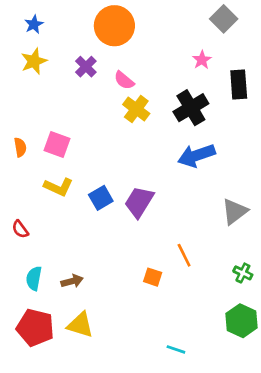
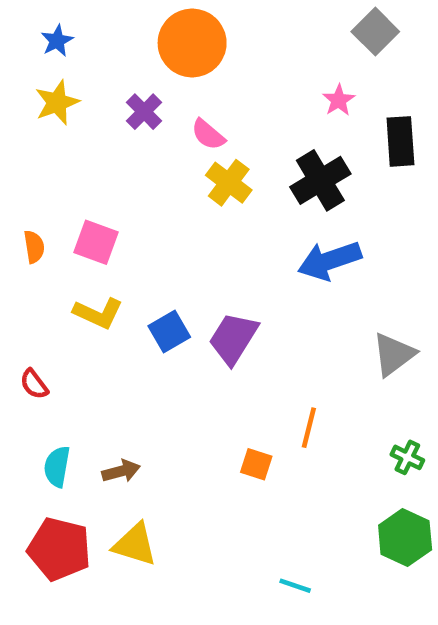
orange line: (184, 255) -> (309, 428), turned 40

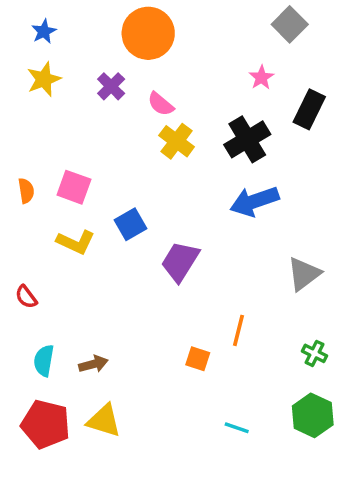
black rectangle: (400, 141) -> (309, 109), turned 30
blue square: (169, 331) -> (131, 224), moved
cyan line: (295, 586) -> (237, 428), moved

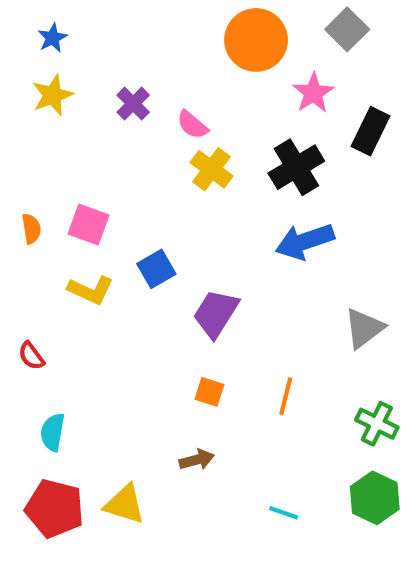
orange circle: (148, 33) -> (256, 40), moved
pink star: (261, 77) -> (313, 93), size x1.4
green cross: (315, 353) -> (377, 424), size x1.4
orange square: (198, 359) -> (209, 392), moved
brown arrow: (93, 364) -> (197, 460), moved

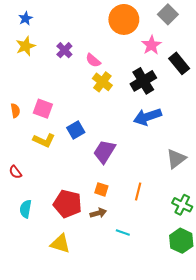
black rectangle: (371, 131) -> (179, 63), turned -65
brown arrow: (197, 460) -> (98, 213), moved
red pentagon: (55, 508) -> (68, 204), moved
cyan line: (284, 513) -> (123, 232), moved

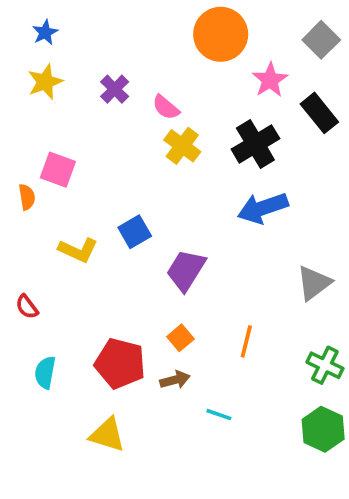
gray square: (168, 14) -> (321, 40), moved
pink square: (43, 109) -> (58, 170), moved
orange square: (101, 189) -> (180, 338), turned 32

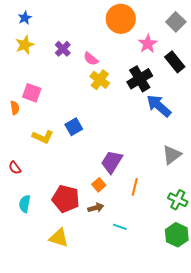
blue arrow: (263, 208) -> (159, 106), moved, turned 60
purple trapezoid: (186, 270) -> (112, 162), moved

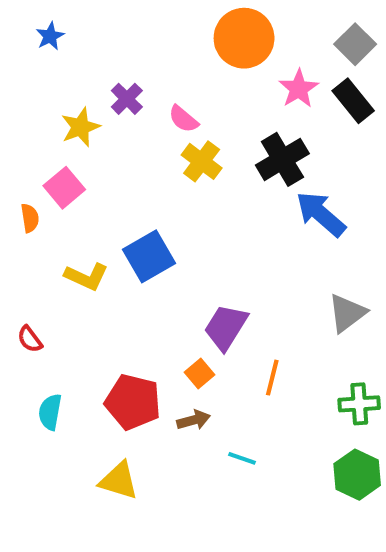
yellow star: (25, 45) -> (80, 127), moved
black rectangle: (175, 62) -> (353, 101), moved
pink square: (32, 93) -> (64, 188), turned 30
blue square: (74, 127) -> (149, 256), size x1.4
green cross: (178, 200) -> (359, 404), turned -30

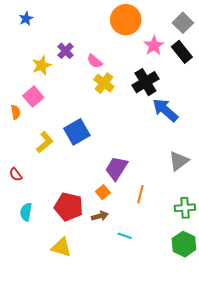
yellow L-shape: (86, 277) -> (45, 142), turned -65

